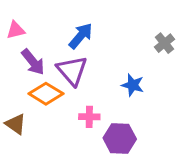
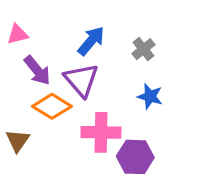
gray cross: (164, 43) -> (143, 49), moved
pink cross: (89, 117) -> (101, 132), size x1.6
brown triangle: (16, 124) -> (18, 141), turned 30

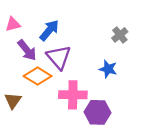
blue arrow: (91, 41) -> (49, 30), moved
gray cross: (143, 49) -> (120, 35), moved

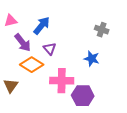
gray cross: (120, 35) -> (102, 30), turned -32
purple triangle: (59, 57) -> (50, 49), size x0.6

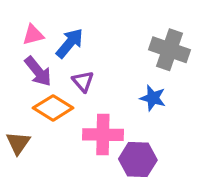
pink triangle: (11, 21) -> (33, 35), moved
gray cross: (102, 30) -> (169, 50), size x1.6

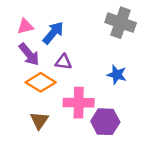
gray cross: (169, 50) -> (121, 23), moved
purple triangle: (83, 81) -> (63, 62), turned -42
brown triangle: (18, 143) -> (39, 120), moved

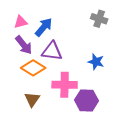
gray cross: (121, 23) -> (99, 19), size x0.7
purple triangle: (63, 62) -> (52, 51), size x1.5

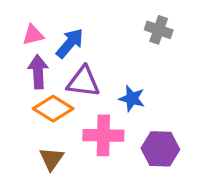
purple arrow: (24, 45) -> (38, 72), turned -144
blue star: (96, 62) -> (132, 99), moved
purple hexagon: (87, 100) -> (160, 149), moved

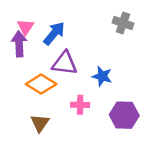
pink triangle: (33, 35) -> (26, 27), turned -42
purple arrow: (38, 72) -> (19, 44), moved
pink cross: (103, 135) -> (80, 105), size x0.6

